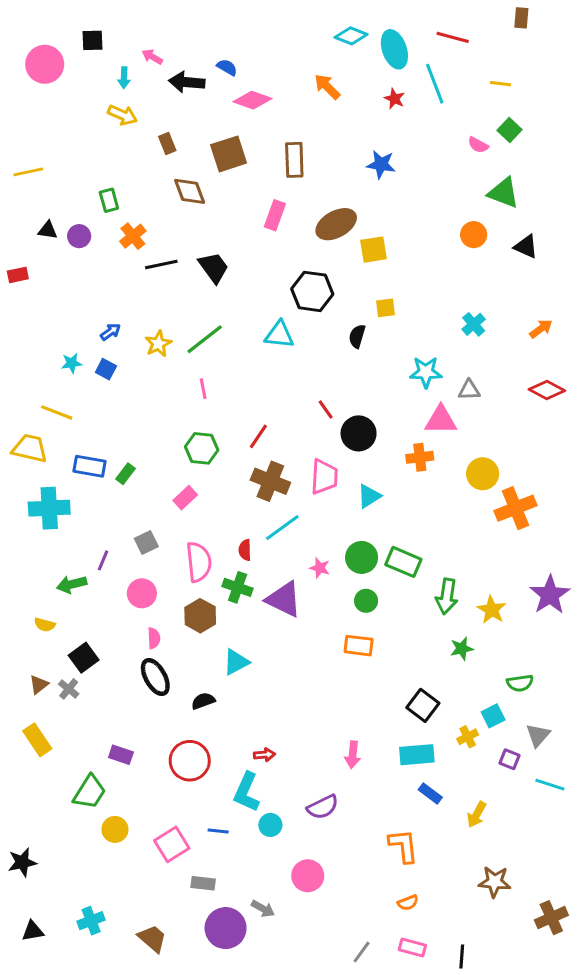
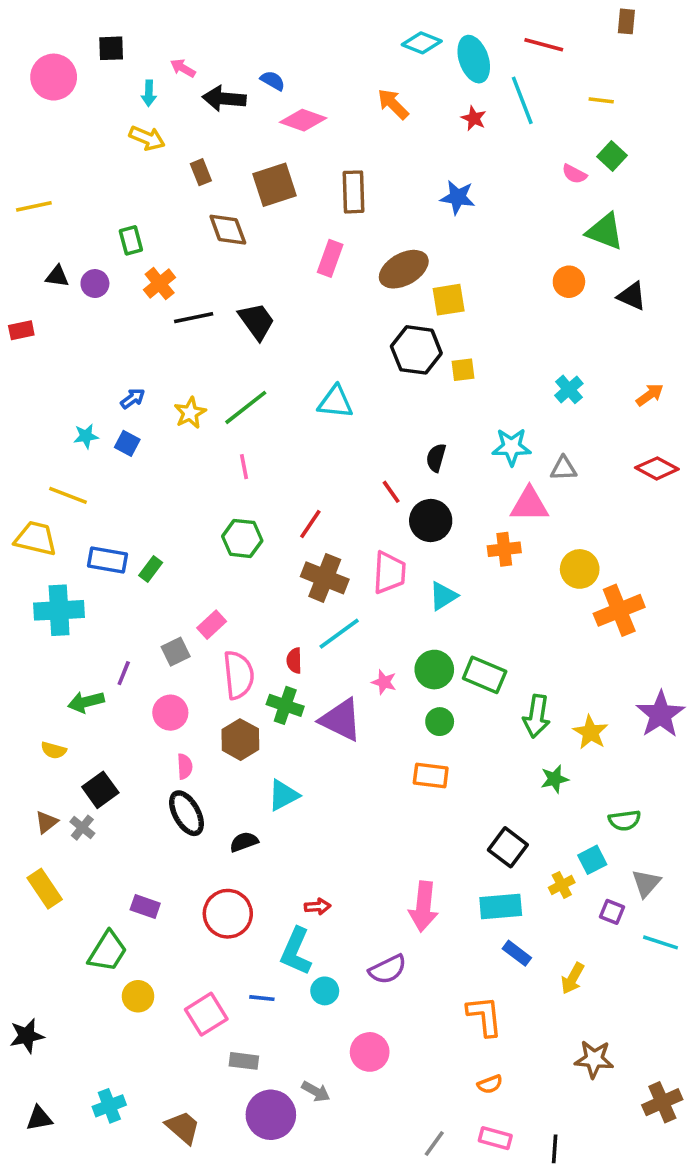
black hexagon: (312, 291) -> (416, 350), moved
black semicircle: (357, 336) -> (436, 458), moved
pink rectangle: (185, 498) -> (212, 625), moved
pink arrow: (353, 755) -> (423, 907), size x1.5

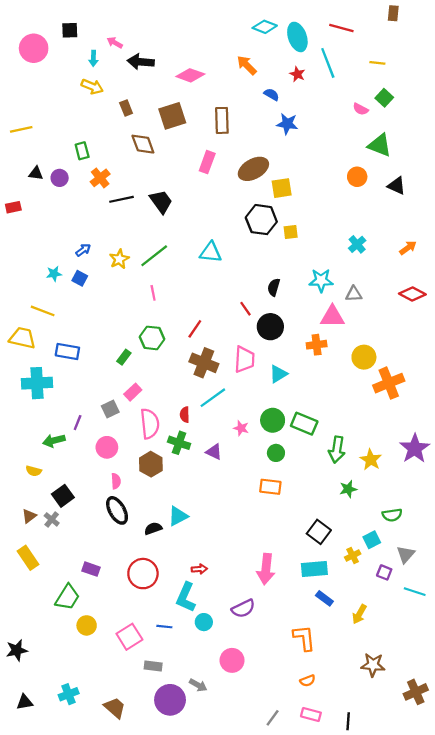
blue semicircle: (273, 81) -> (271, 94), moved
green rectangle: (151, 569) -> (124, 357), moved
purple triangle: (341, 720) -> (214, 452), size x0.6
cyan triangle: (283, 795) -> (178, 516), moved

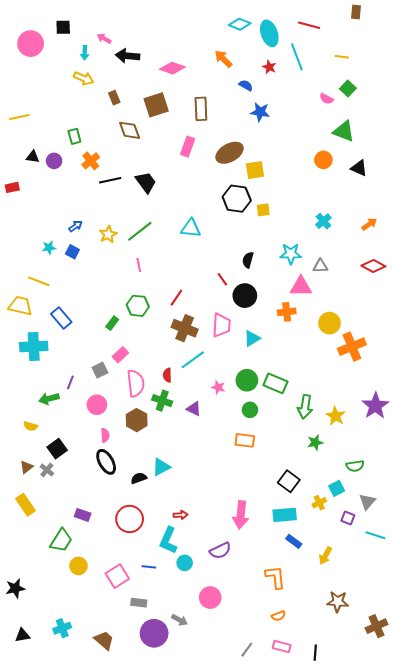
blue rectangle: (67, 351) -> (61, 318), turned 40

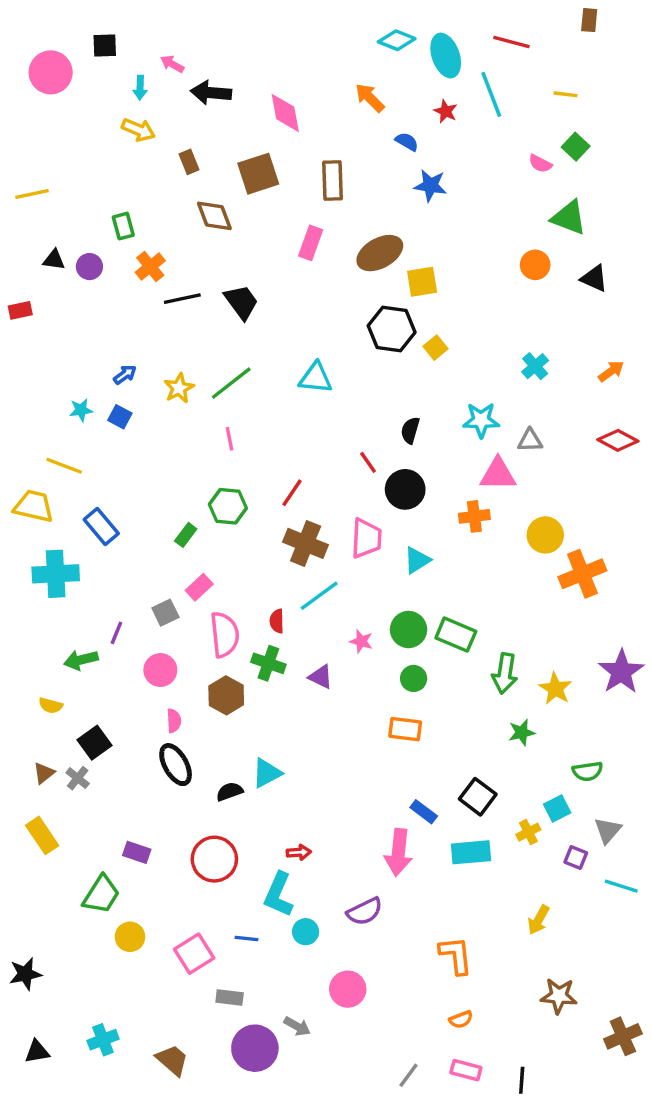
pink diamond: (172, 68) -> (285, 113), turned 60
yellow square: (263, 210) -> (436, 348), turned -32
blue rectangle: (294, 541) -> (424, 812), moved

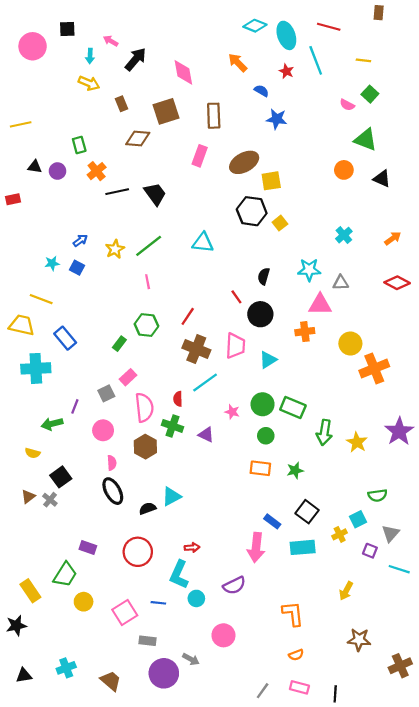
black arrow: (211, 93) -> (136, 59), turned 125
brown diamond: (214, 216) -> (138, 138), turned -65
green star: (522, 732) -> (295, 470), moved
yellow rectangle: (42, 835) -> (30, 591), moved

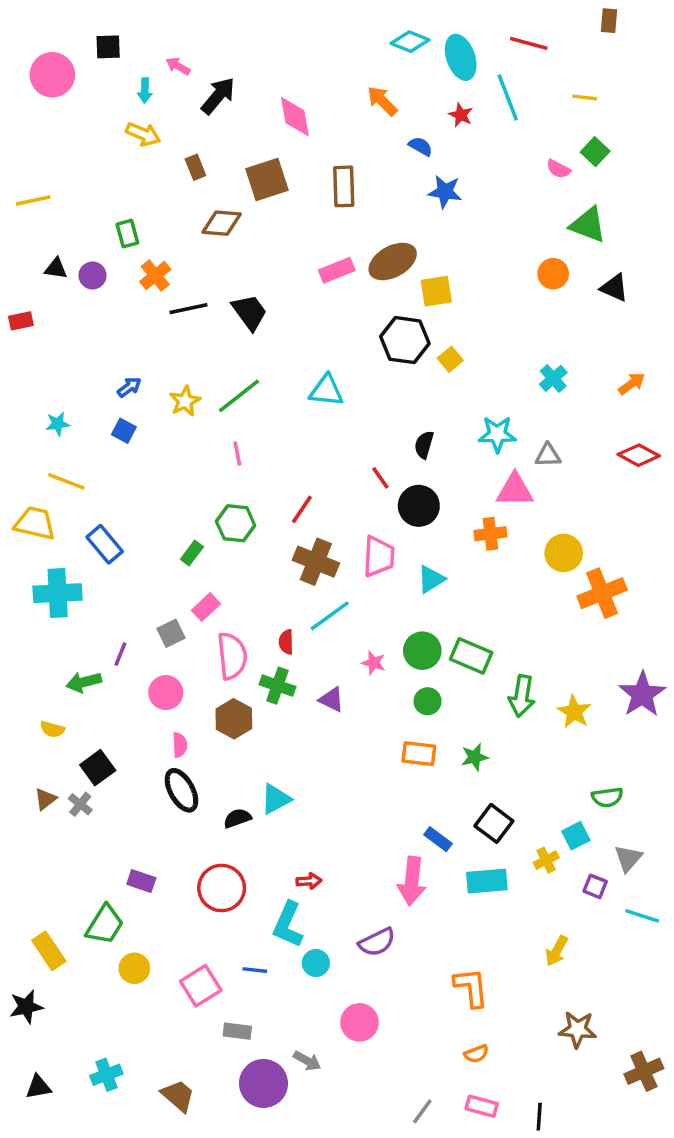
pink rectangle: (200, 156) -> (337, 270), moved, turned 48
cyan star: (52, 263) -> (58, 424), moved

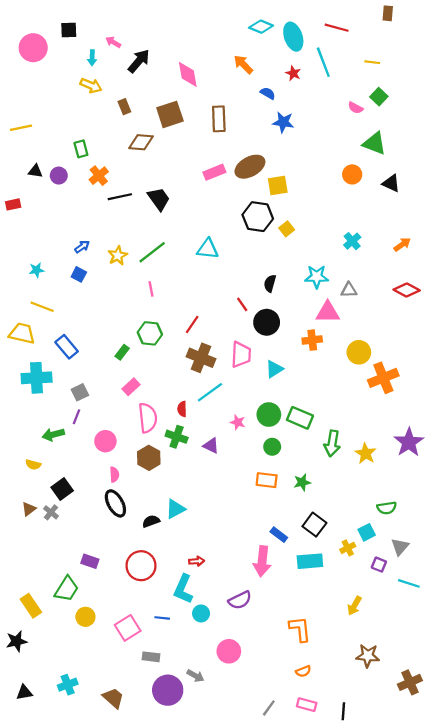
gray square: (171, 633) -> (80, 392), moved

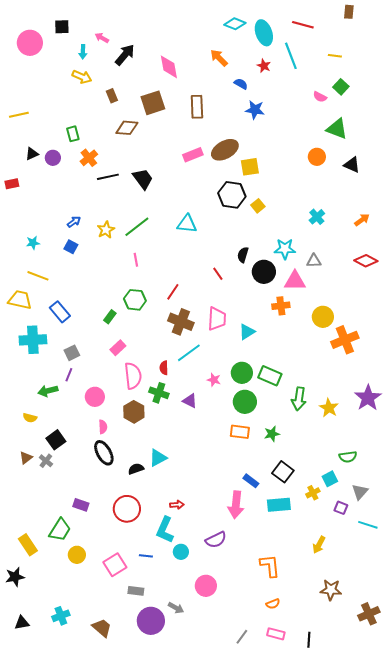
black triangle: (35, 171) -> (32, 154), turned -32
black circle: (267, 322) -> (264, 272), moved
green circle: (272, 447) -> (245, 402), size x1.5

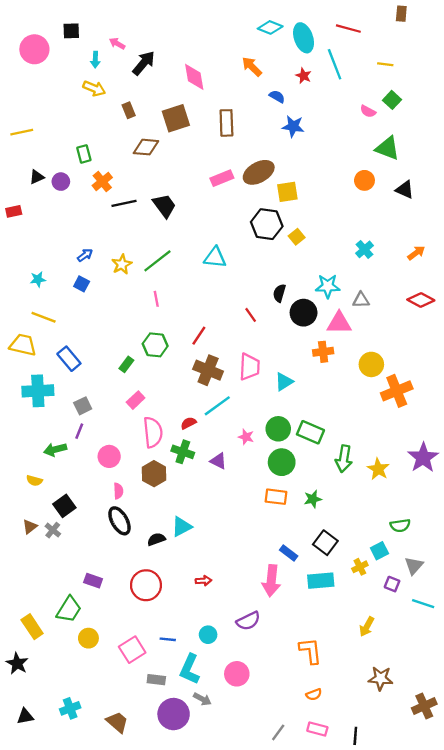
red semicircle: (164, 368) -> (189, 423), turned 64
cyan L-shape: (165, 530) -> (190, 669), moved
black star: (15, 577) -> (17, 663), turned -30

